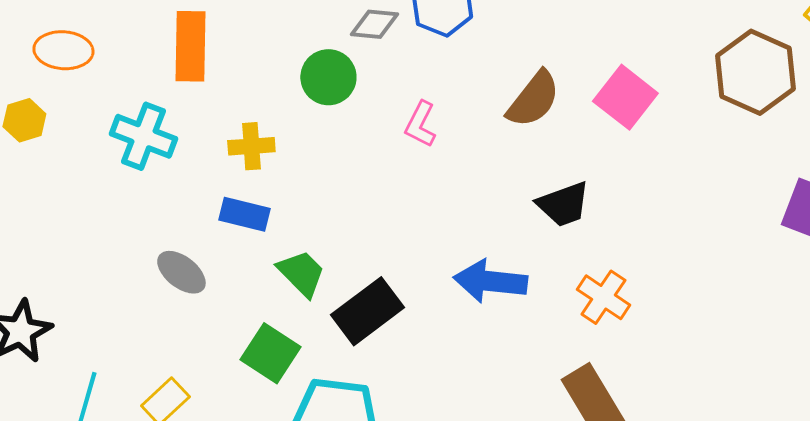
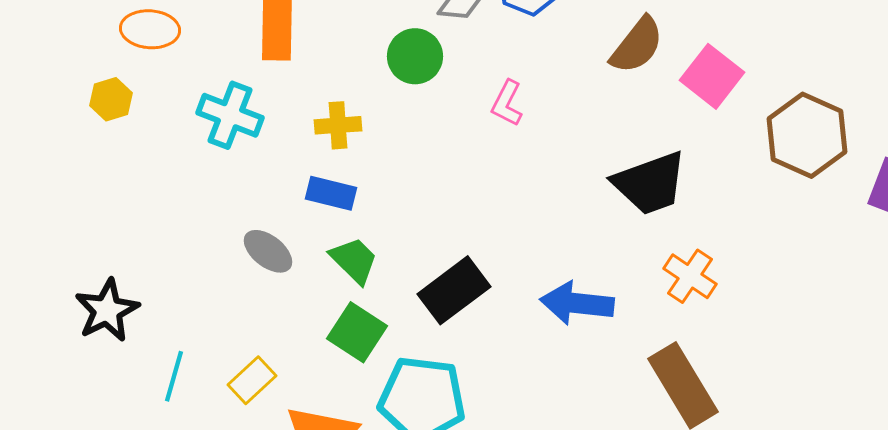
brown hexagon: (755, 72) -> (807, 135), moved
brown semicircle: (533, 99) -> (637, 45), moved
black trapezoid: (563, 204) -> (650, 183), size x1.4
green trapezoid: (301, 273) -> (354, 260), moved
blue arrow: (490, 281) -> (577, 303), moved

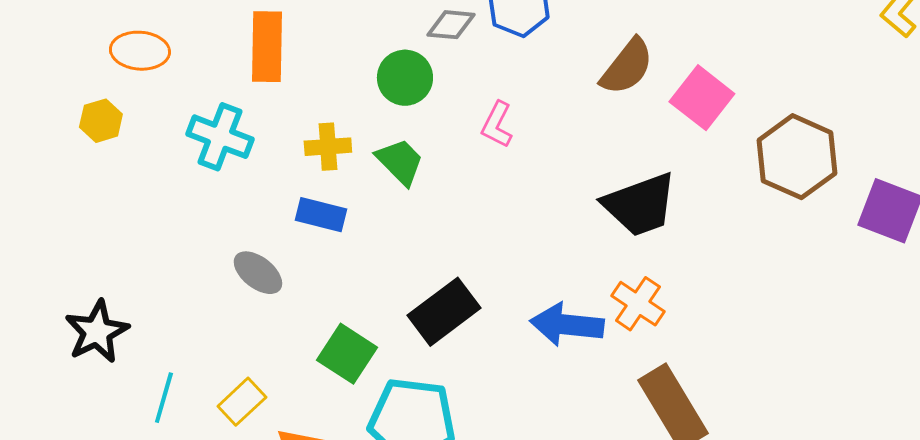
green trapezoid: (354, 260) -> (400, 162), moved
orange cross: (690, 276) -> (638, 304), moved

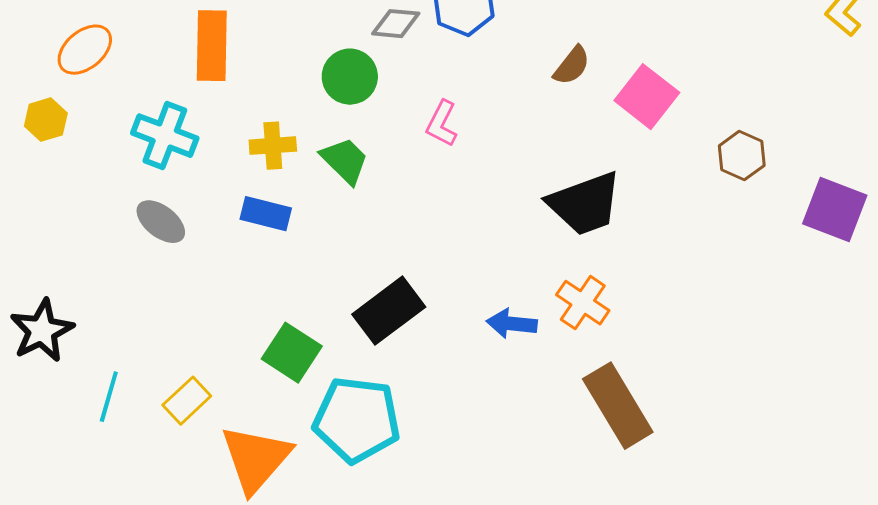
orange ellipse: (140, 51) -> (85, 50), turned -44
brown semicircle: (627, 67) -> (572, 66), size x0.7
brown hexagon: (797, 157) -> (742, 156), size x0.6
gray ellipse: (258, 273) -> (161, 222), moved
blue arrow: (567, 325) -> (512, 324), size x0.7

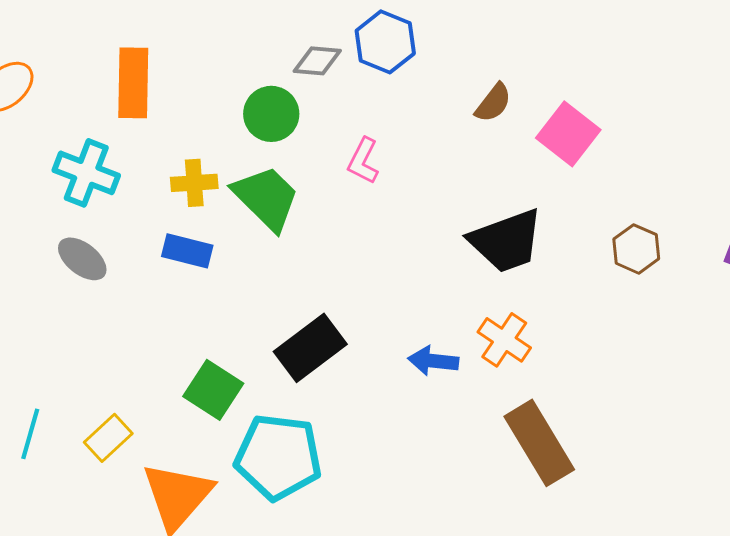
brown hexagon: (742, 156) -> (636, 249), moved
green trapezoid: (345, 161) -> (266, 198), size x1.4

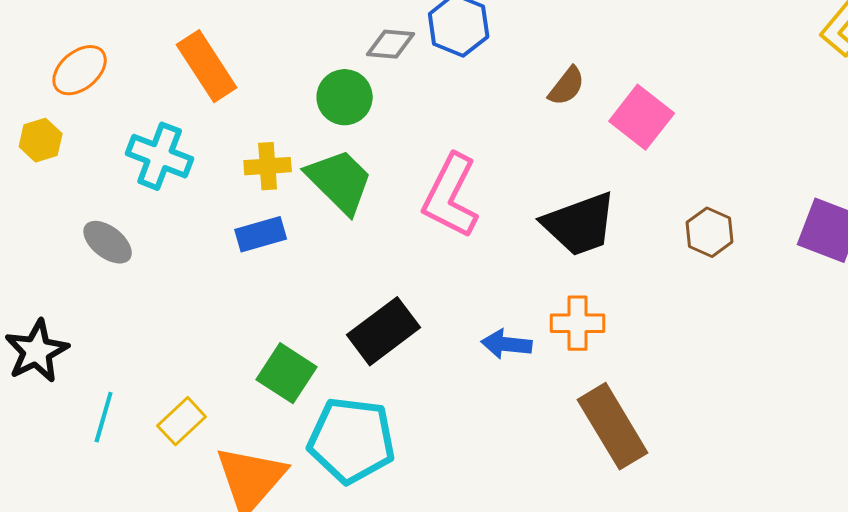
orange rectangle: (133, 83) -> (207, 66), turned -34
pink L-shape: (363, 161) -> (451, 196), moved, size x1.8
blue rectangle: (187, 251) -> (261, 234), turned -30
gray ellipse: (82, 259) -> (108, 242), moved
orange cross: (504, 340) -> (578, 323), turned -34

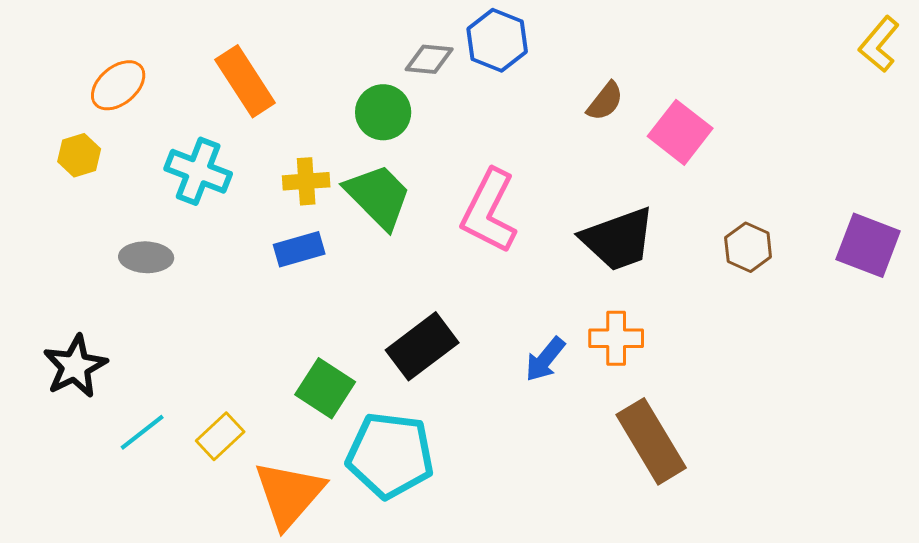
gray ellipse: (108, 242) -> (146, 257), turned -36
blue arrow: (507, 344) -> (545, 359), turned -57
cyan line: (104, 417) -> (142, 432), turned 36

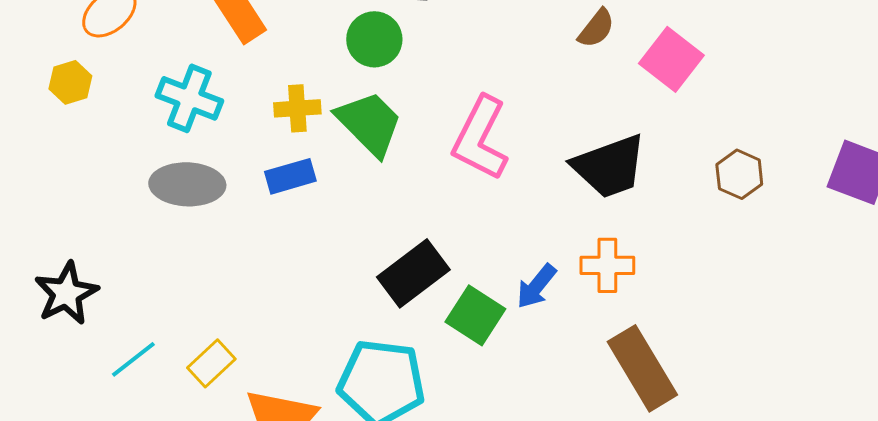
gray ellipse: (146, 257) -> (187, 184), moved, size x1.4
green square: (325, 388) -> (475, 315), moved

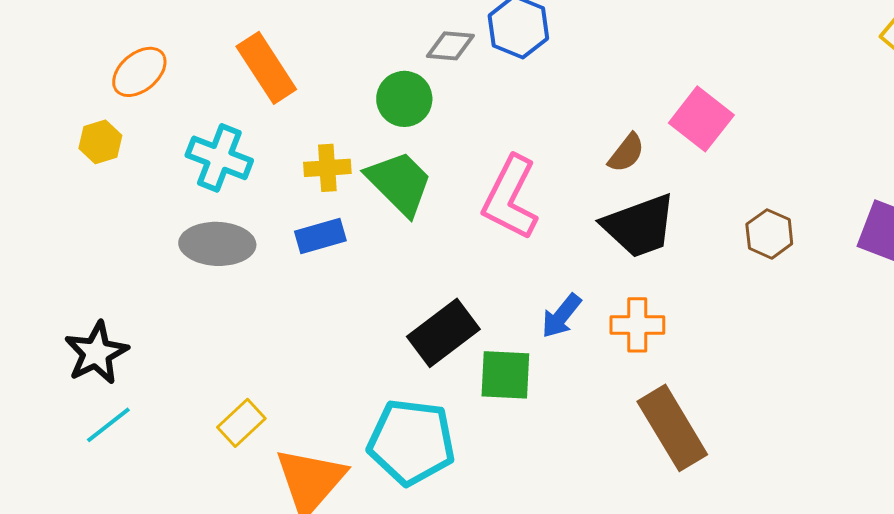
brown semicircle: (596, 28) -> (626, 153), moved
blue arrow: (536, 286) -> (561, 316), moved
green square: (475, 315) -> (505, 375), turned -30
cyan line: (133, 359) -> (108, 425), moved

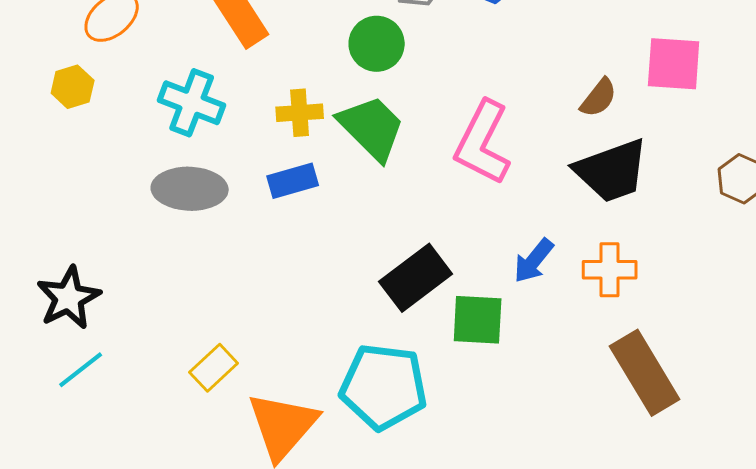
pink square: (701, 119) -> (674, 64), turned -34

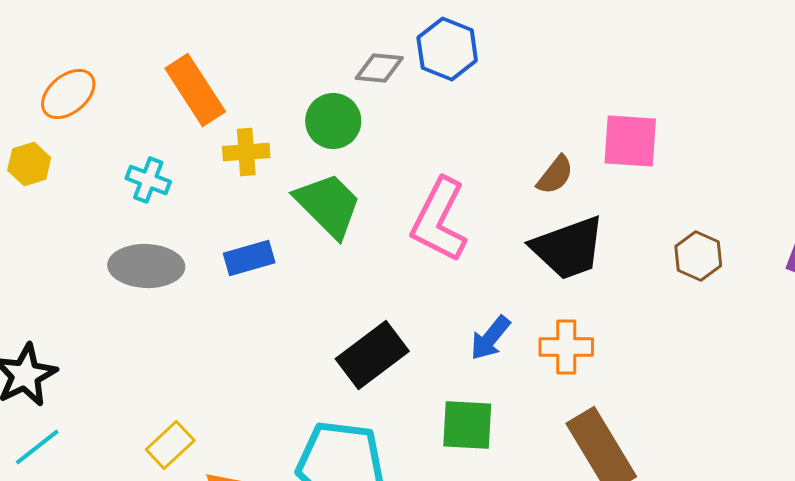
cyan cross: (192, 103) -> (148, 180), size x0.7
yellow cross: (300, 113) -> (246, 152), moved
green square: (478, 320) -> (467, 425), moved

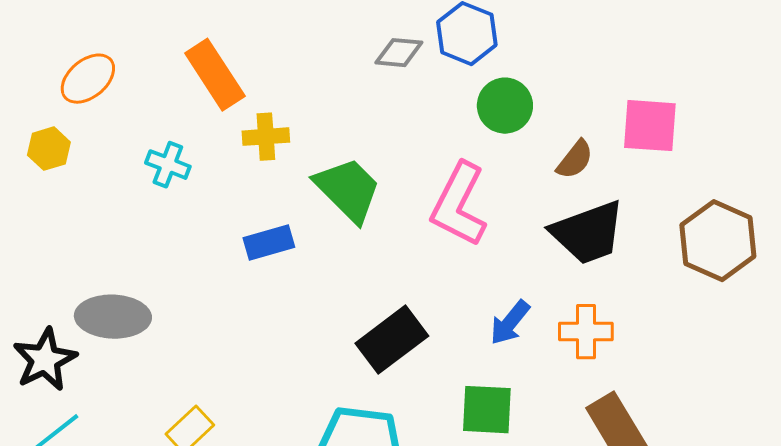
green circle: (333, 121) -> (505, 106), moved
brown hexagon: (698, 256) -> (718, 241), size x1.6
gray ellipse: (146, 266) -> (113, 317), moved

